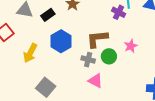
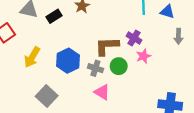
purple cross: (119, 12) -> (134, 38), moved
blue hexagon: (61, 41) -> (68, 61), moved

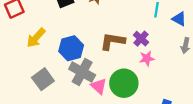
green circle: (119, 66) -> (124, 83), moved, size x1.6
gray cross: (95, 68) -> (82, 72), moved, size x1.6

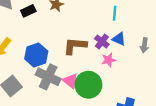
blue triangle: (179, 19) -> (119, 39), moved
pink triangle: (99, 86) -> (70, 81), moved

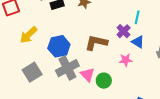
purple cross: (102, 42) -> (124, 31), moved
gray cross: (48, 77) -> (67, 68), turned 30
green circle: (88, 85) -> (104, 81), size x0.6

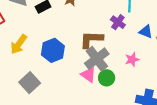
blue triangle: (138, 42) -> (146, 32), moved
pink star: (126, 60) -> (132, 59), moved
gray cross: (67, 68) -> (97, 59), moved

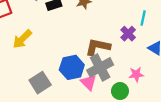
blue hexagon: (53, 50) -> (72, 67), moved
green circle: (107, 78) -> (120, 91), moved
gray square: (30, 83) -> (40, 83), moved

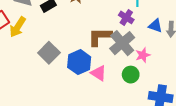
yellow arrow: (22, 39) -> (18, 27), moved
gray cross: (100, 67) -> (122, 43), moved
gray square: (40, 83) -> (49, 53), moved

